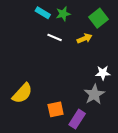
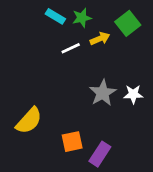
white line: (55, 37) -> (71, 48), turned -48
yellow arrow: (85, 39) -> (100, 39), moved
gray star: (94, 94) -> (103, 93), moved

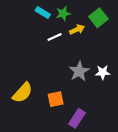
orange square: (72, 142) -> (56, 99), moved

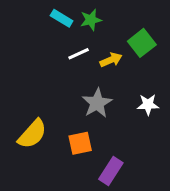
green square: (98, 18) -> (142, 43), moved
yellow arrow: (77, 30) -> (111, 60), moved
gray star: (79, 71) -> (97, 103), moved

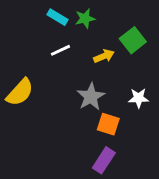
white line: (79, 54) -> (60, 50), moved
yellow semicircle: (32, 134) -> (20, 92), moved
orange square: (80, 143) -> (108, 124), moved, turned 30

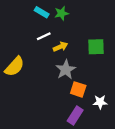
green square: (133, 40) -> (96, 47), moved, turned 36
yellow arrow: (104, 56) -> (60, 47), moved
white star: (139, 98) -> (100, 102), moved

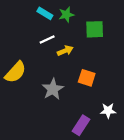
green square: (96, 47) -> (95, 29), moved
gray star: (66, 70) -> (53, 89), moved
orange square: (78, 89) -> (87, 78), moved

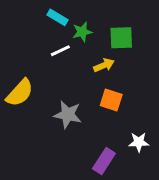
green star: (66, 15) -> (82, 32), moved
yellow arrow: (65, 51) -> (104, 65), moved
gray star: (53, 89) -> (68, 115), turned -30

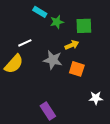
white line: (60, 51) -> (25, 43), moved
gray star: (68, 115) -> (53, 60), moved
purple rectangle: (104, 161) -> (48, 111), moved, turned -66

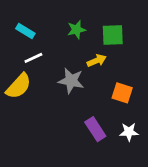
cyan rectangle: (40, 12) -> (25, 31), moved
orange square: (77, 69) -> (122, 93), moved
purple rectangle: (48, 111) -> (95, 129), moved

